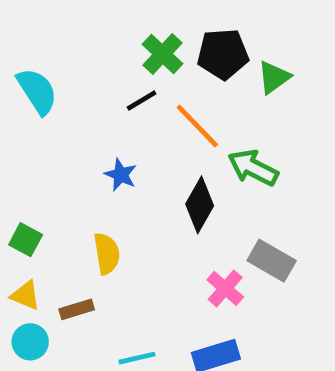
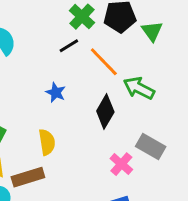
green triangle: (274, 77) -> (152, 31), turned -30
brown rectangle: (77, 309) -> (28, 177), size x1.5

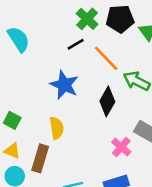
blue star: (56, 92) -> (64, 85), size x1.6
brown rectangle: (28, 177) -> (40, 158), turned -56

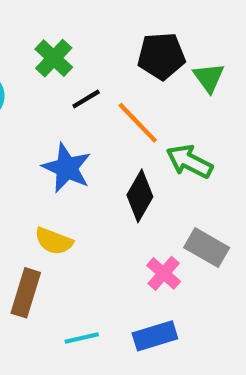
green cross: (87, 19) -> (54, 58), moved
yellow semicircle: (57, 128) -> (54, 241), turned 120

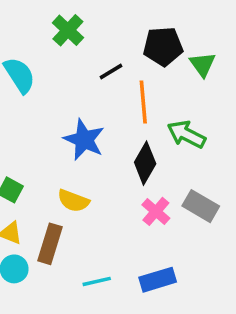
green cross: (54, 58) -> (68, 30), moved
black line: (86, 99) -> (111, 72), moved
orange line: (138, 123) -> (143, 102), turned 39
pink cross: (164, 273) -> (156, 211), moved

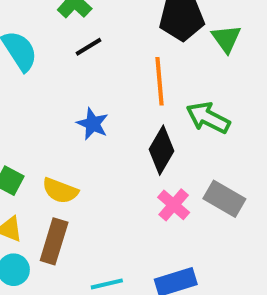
black line: (111, 72) -> (89, 47), moved
blue star: (84, 140) -> (93, 124), size x0.7
yellow semicircle: (73, 201) -> (60, 191), moved

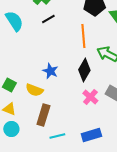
blue star: (93, 124) -> (50, 71), moved
brown rectangle: (54, 241) -> (43, 115), moved

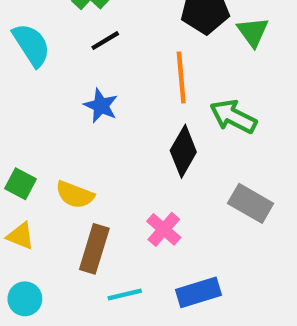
blue star: (50, 71) -> (101, 106), moved
pink cross: (90, 97) -> (164, 229), moved
cyan circle: (11, 129) -> (25, 299), moved

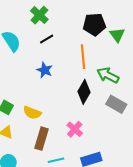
gray rectangle: (251, 203) -> (116, 104), moved

